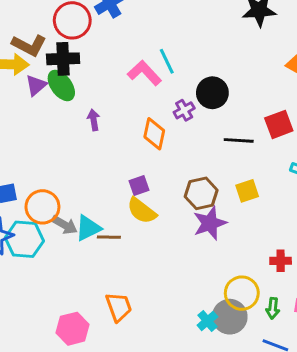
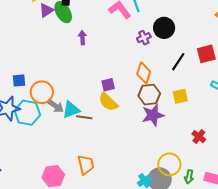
orange diamond: (154, 134) -> (144, 73), moved
black line: (239, 140) -> (178, 62), turned -66
red cross: (281, 261) -> (199, 137), moved, turned 32

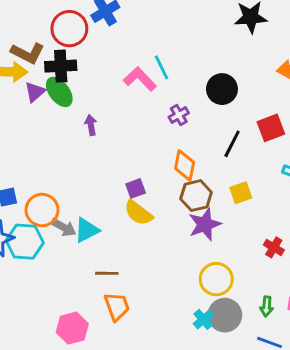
black circle: (164, 28) -> (222, 89), moved
brown line: (84, 117) -> (107, 273), moved
yellow circle: (169, 164) -> (216, 279), moved

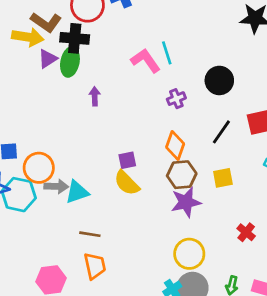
green ellipse: (59, 92) -> (70, 62), turned 40
gray arrow: (64, 227) -> (56, 186), turned -35

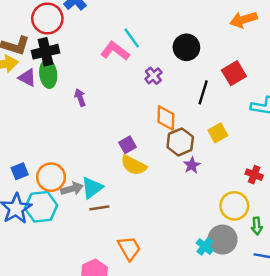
purple triangle: (48, 59) -> (27, 78), turned -42
purple star: (186, 202) -> (192, 165), size x0.6
brown line: (90, 234) -> (99, 208), moved
yellow circle: (189, 254) -> (234, 206), moved

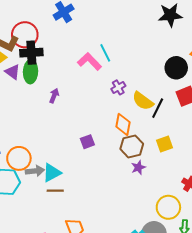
red circle: (47, 18) -> (25, 35), moved
black circle: (186, 47) -> (176, 68), moved
purple arrow: (80, 97) -> (54, 96), turned 32
yellow semicircle: (134, 165) -> (143, 101), moved

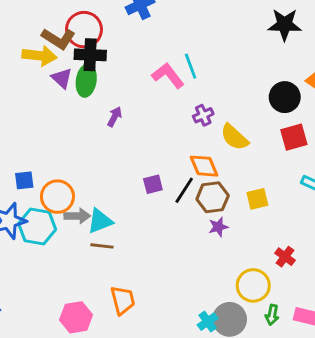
black line: (158, 108) -> (184, 190), moved
orange diamond: (123, 124) -> (204, 166), turned -40

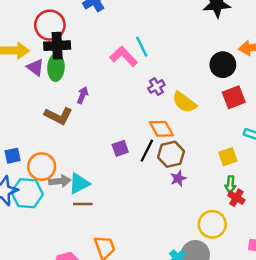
brown L-shape: (58, 39) -> (58, 116), moved
yellow square: (257, 199) -> (228, 157), moved
green arrow: (272, 315) -> (230, 184), moved

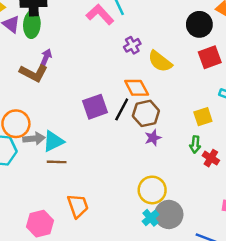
purple arrow: (83, 95) -> (46, 57), moved
purple square: (120, 148) -> (95, 107), size x1.5
green arrow: (230, 184) -> (195, 144), moved
yellow circle: (212, 224) -> (152, 190), moved

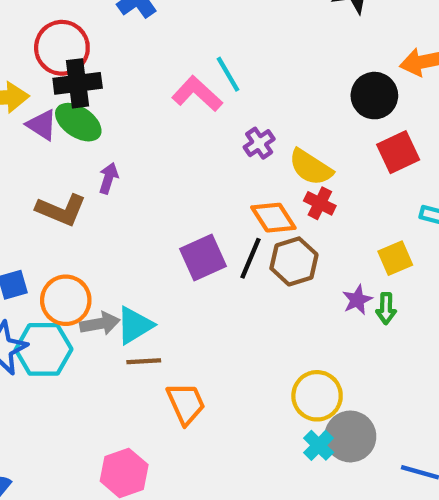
green ellipse: (32, 24) -> (78, 122), turned -55
brown L-shape: (34, 73) -> (61, 210), moved
purple star: (153, 138) -> (357, 300), moved
red cross: (211, 158) -> (320, 203), moved
orange trapezoid: (78, 206) -> (186, 403), moved

